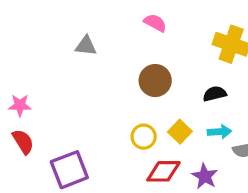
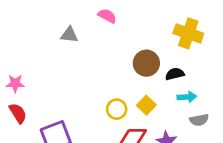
pink semicircle: (155, 23) -> (107, 16), moved
brown circle: (155, 81) -> (146, 63), moved
cyan arrow: (220, 132) -> (187, 97), moved

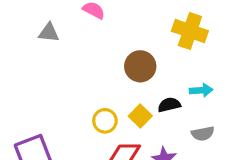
black semicircle: (175, 74) -> (169, 105), moved
cyan arrow: (187, 97) -> (201, 90), moved

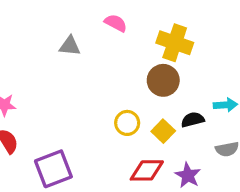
yellow cross: (190, 31) -> (175, 43), moved
yellow circle: (105, 121) -> (127, 123), moved

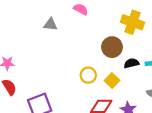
yellow cross: (175, 43) -> (133, 22), moved
black semicircle: (193, 120) -> (131, 63), moved

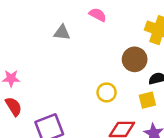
yellow square: (112, 81) -> (147, 100), moved, turned 32

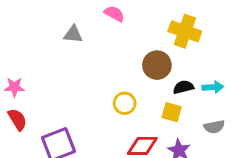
yellow square: (147, 100) -> (172, 112), turned 30

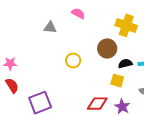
yellow circle: (125, 103) -> (73, 61), moved

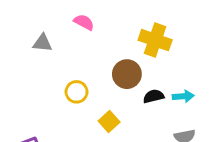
yellow square: (117, 81) -> (109, 121), moved, turned 32

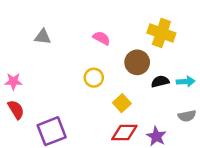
pink semicircle: (84, 22) -> (101, 38), moved
gray triangle: (42, 43) -> (43, 37), moved

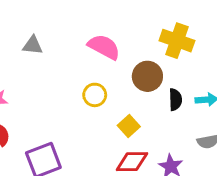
pink semicircle: (101, 38) -> (104, 47), size x1.5
black semicircle: (160, 81) -> (175, 100), turned 102

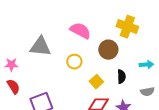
gray triangle: (33, 45) -> (40, 47), moved, size x1.6
black semicircle: (175, 100) -> (121, 77), moved

